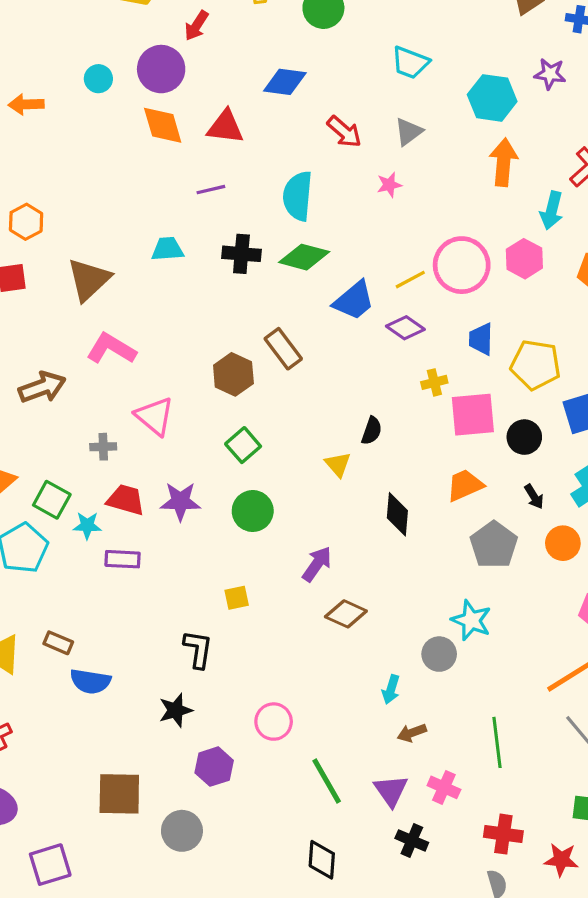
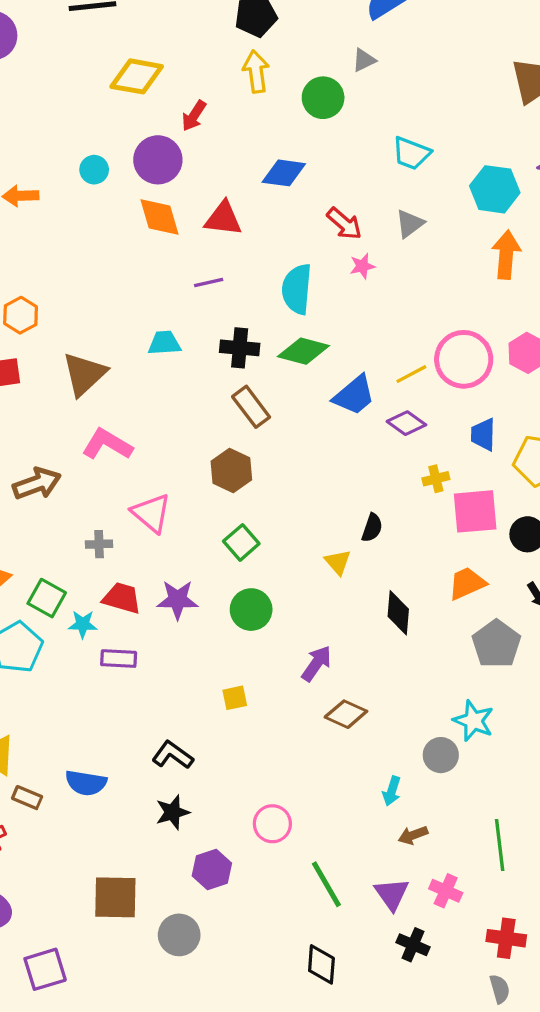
pink star: (389, 185) -> (362, 266), moved
brown rectangle: (283, 349) -> (251, 407), moved
brown rectangle: (58, 643) -> (27, 798), moved
black L-shape: (198, 649) -> (173, 755), moved, turned -63

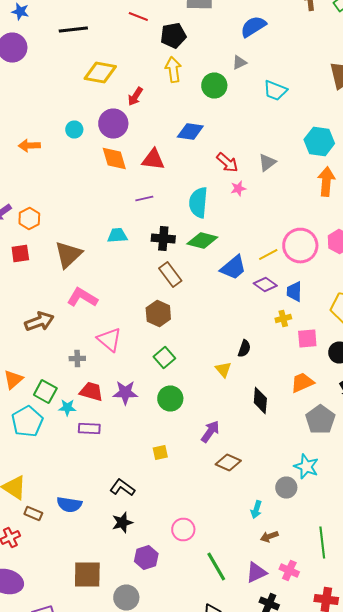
cyan trapezoid: (411, 153) -> (275, 90), moved
blue trapezoid: (483, 435) -> (294, 292), moved
pink square: (475, 511) -> (307, 338), size x0.7
purple triangle: (392, 894) -> (256, 572), turned 40

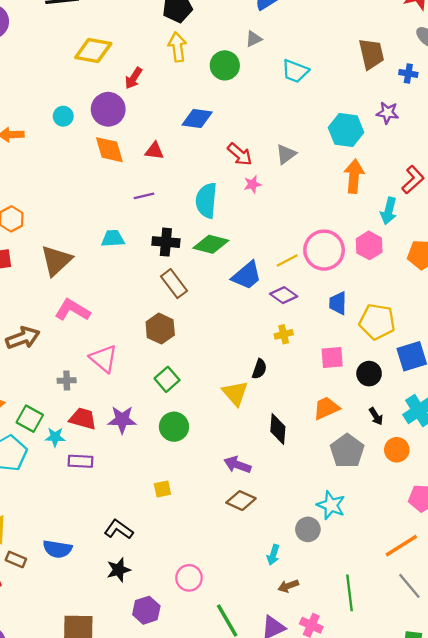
red triangle: (153, 160) -> (154, 151), size x0.7
blue trapezoid: (294, 292) -> (338, 303), moved
yellow cross: (283, 318) -> (284, 334), moved
yellow triangle: (223, 370) -> (235, 393), size x1.4
purple arrow: (210, 432) -> (237, 465), moved, turned -105

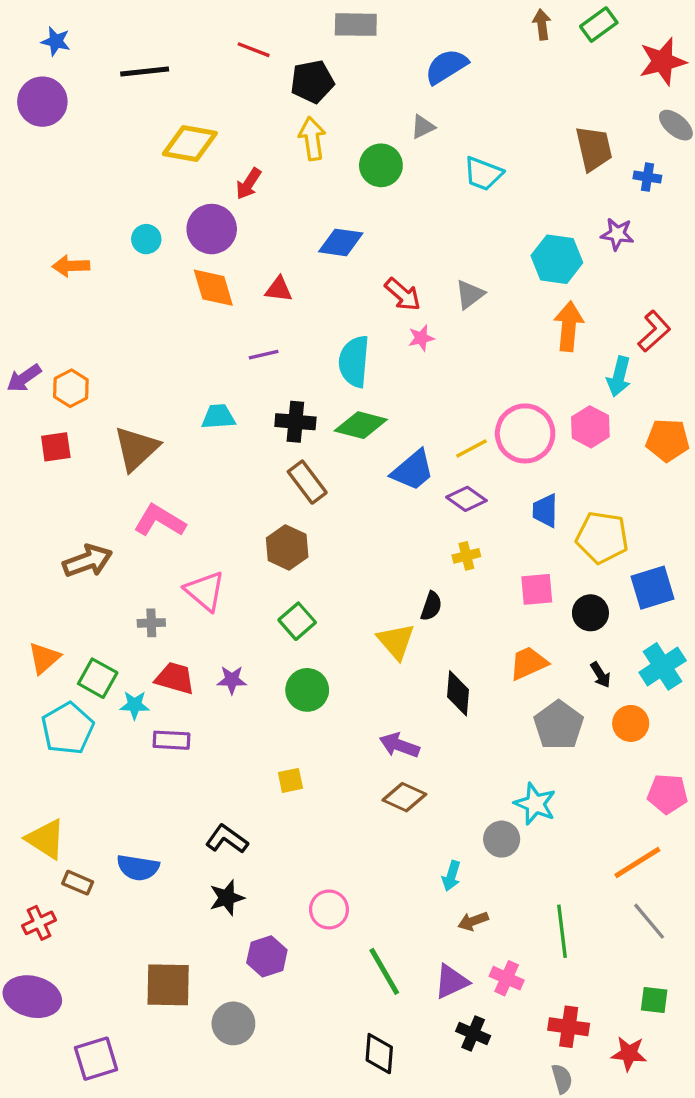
purple star: (122, 420) -> (232, 680), size x0.7

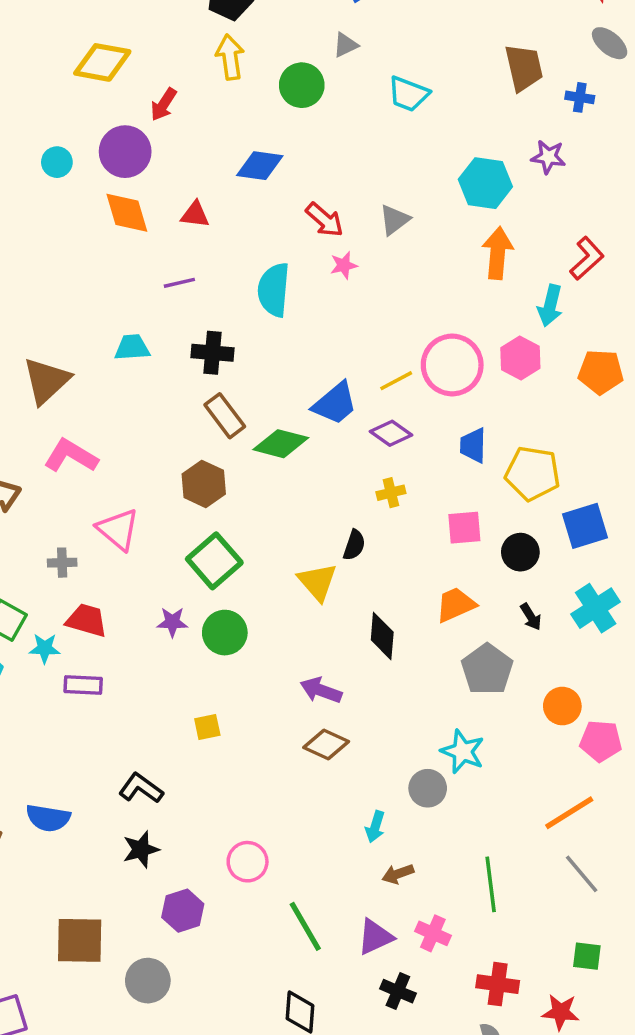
green diamond: (361, 425) -> (281, 444), moved
green square: (297, 621) -> (214, 561), size x1.4
purple star: (232, 680) -> (172, 622), moved
orange circle: (631, 723) -> (562, 706), moved

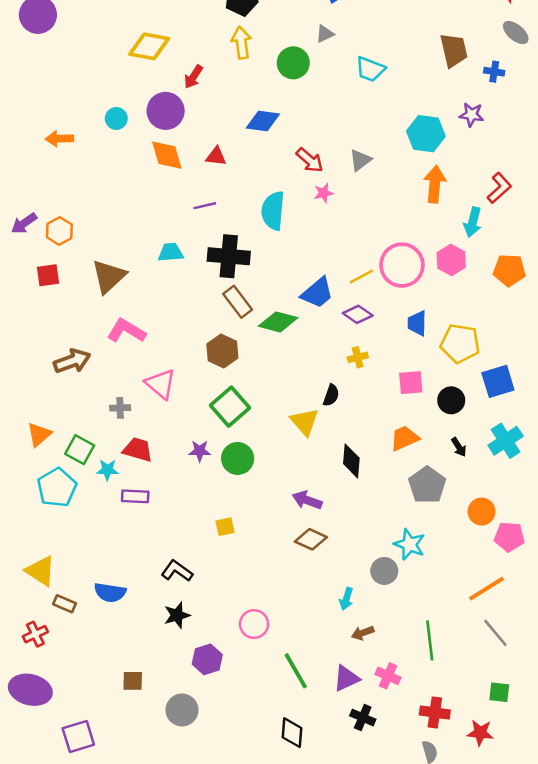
black cross: (213, 353) -> (229, 256), size x1.4
brown square: (80, 940) -> (133, 681), size x0.6

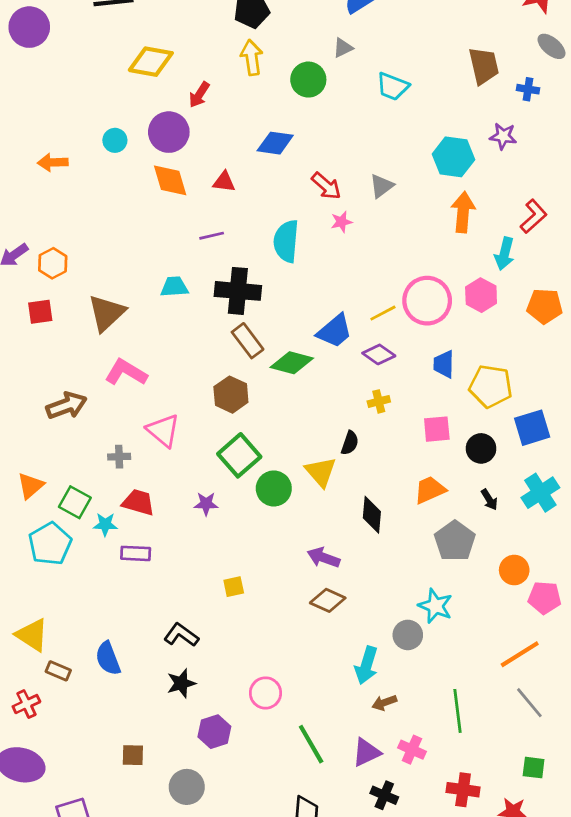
green circle: (238, 458) -> (274, 488), moved
blue semicircle: (110, 592) -> (108, 658), turned 60
cyan arrow: (346, 599) -> (366, 665), size x1.5

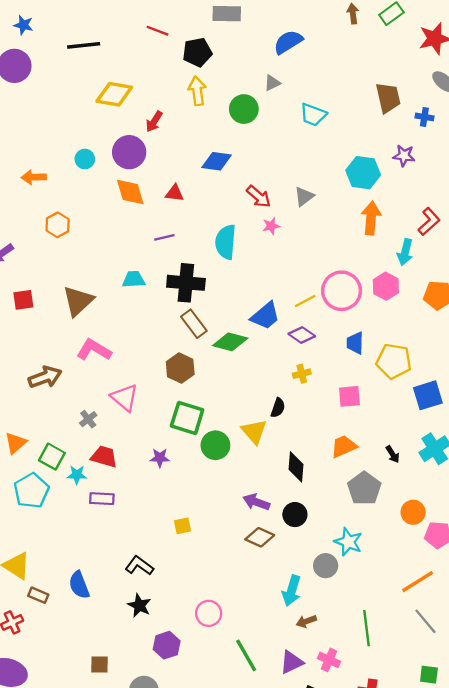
orange hexagon: (53, 263) -> (58, 225), moved
black circle: (481, 448) -> (295, 515), moved
green square: (239, 455) -> (187, 418), turned -32
gray cross: (119, 457) -> (88, 419), turned -36
black star: (181, 683) -> (139, 605), turned -30

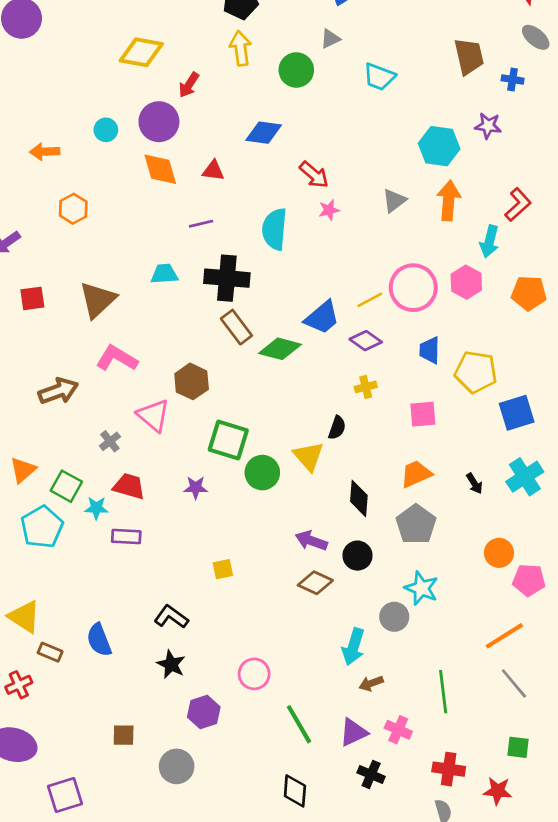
gray triangle: (304, 196) -> (394, 201), moved
brown hexagon: (180, 368) -> (192, 381), moved
gray pentagon: (364, 488) -> (416, 524), moved

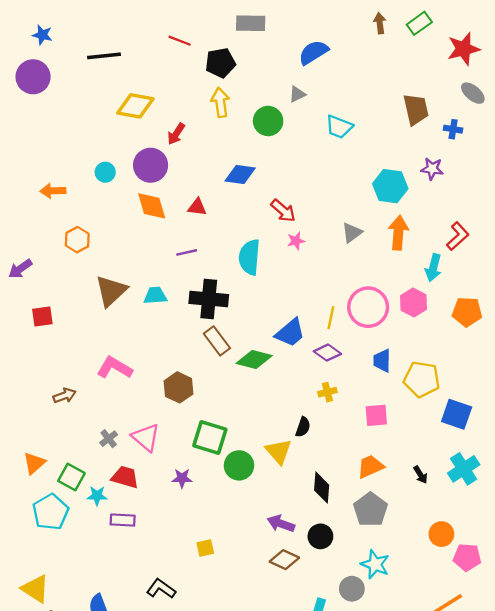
brown triangle: (98, 300) -> (111, 291), moved
yellow line: (370, 300) -> (331, 318), turned -50
brown arrow: (58, 391) -> (64, 396), size x0.7
blue square: (517, 413) -> (457, 414), turned 36
pink triangle: (153, 415) -> (146, 437), moved

